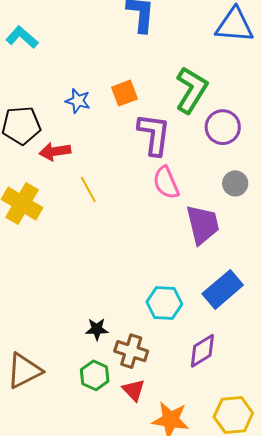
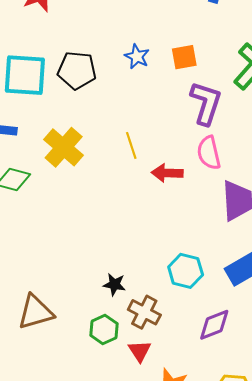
red arrow: (55, 151) -> (167, 173), moved

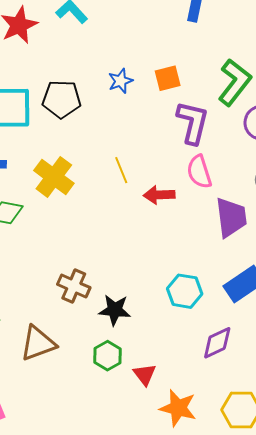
blue star: (137, 56) -> (120, 81), turned 30
black star: (114, 284) -> (115, 310), size x1.4
brown cross: (144, 312) -> (74, 286), moved

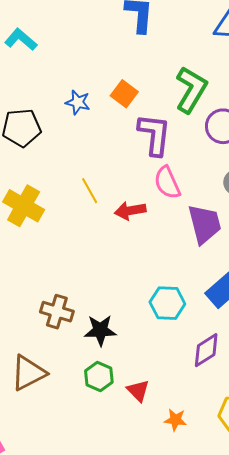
orange square: (168, 78) -> (124, 94), turned -32
blue star: (120, 81) -> (78, 102), turned -30
orange star: (178, 408) -> (175, 420), size x0.6

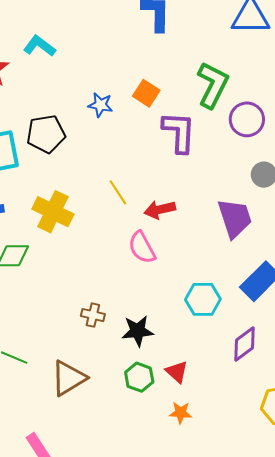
pink semicircle: (167, 183) -> (142, 247), moved
brown cross: (57, 312) -> (93, 315), size x0.7
red triangle: (138, 391) -> (177, 372), moved
orange star: (175, 420) -> (181, 413), moved

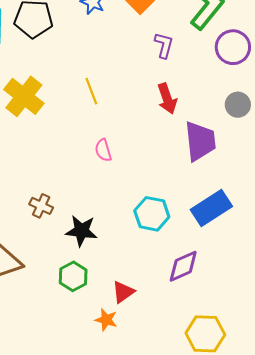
purple L-shape: (179, 132) -> (164, 45), size x0.6
red arrow: (160, 210) -> (167, 99), moved, turned -108
pink semicircle: (142, 247) -> (103, 150), size x0.7
red triangle: (177, 372) -> (123, 292), moved, turned 30

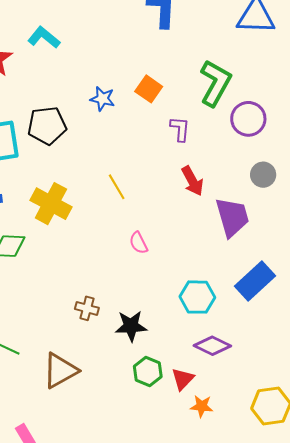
purple diamond: (183, 266) -> (212, 346), moved, turned 60
green hexagon: (73, 276) -> (148, 372), moved
orange star: (106, 320) -> (202, 406), moved

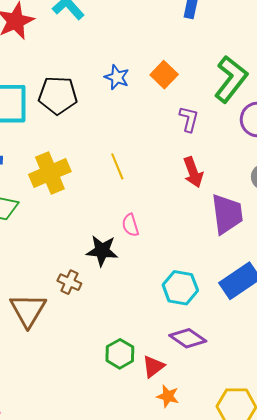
yellow cross: (51, 204) -> (50, 173), turned 30
black star: (131, 326) -> (102, 251), moved
brown triangle: (60, 371) -> (28, 310), moved, turned -39

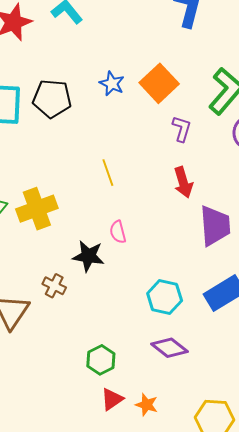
orange square: (164, 75) -> (159, 83), size x1.4
yellow cross: (50, 173) -> (37, 209), moved
red triangle: (153, 366) -> (112, 399), moved

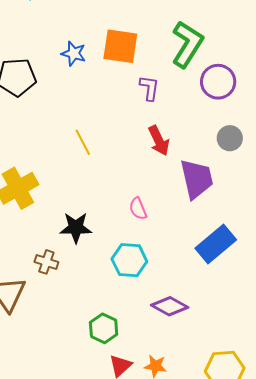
orange square: (159, 83) -> (120, 46), turned -30
pink semicircle: (118, 232) -> (138, 209), moved
cyan hexagon: (165, 297) -> (129, 260), moved

